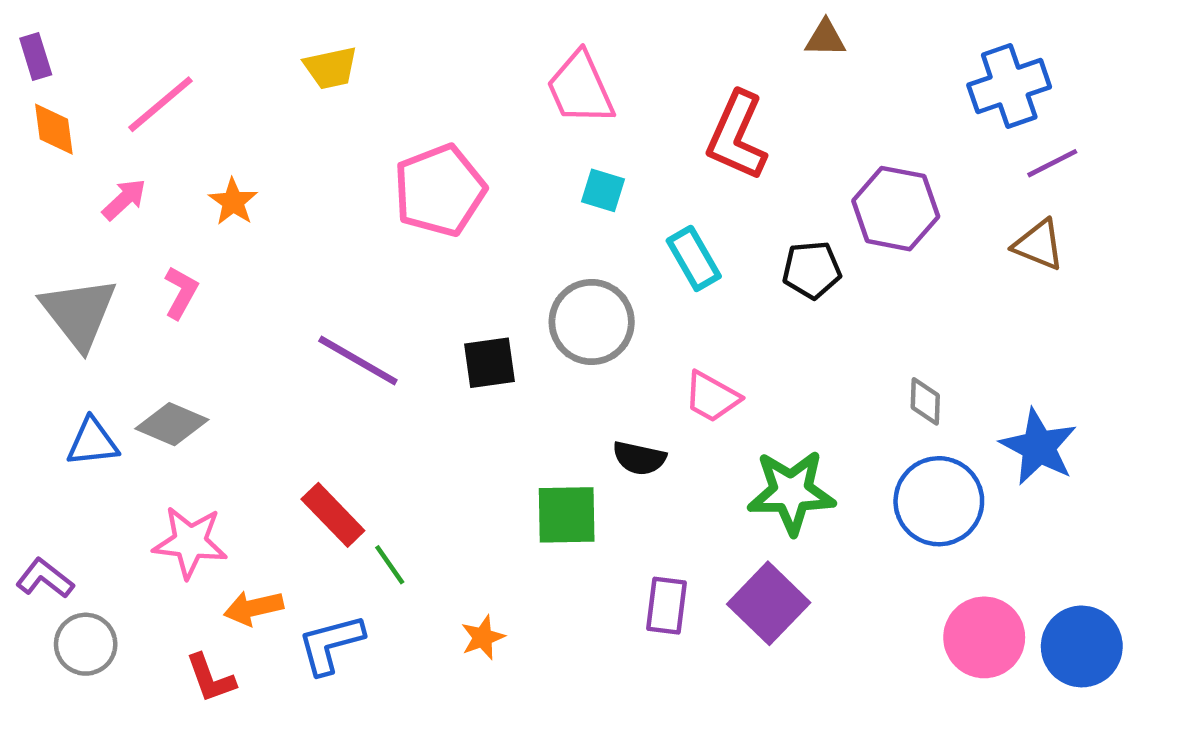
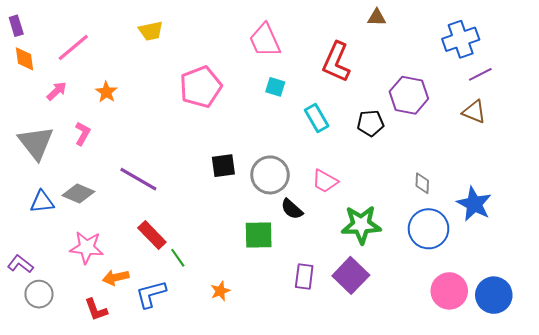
gray circle: (592, 322) -> (270, 175), moved
purple line: (358, 361) -> (138, 179), moved
black semicircle: (639, 458) -> (292, 209), turned 30

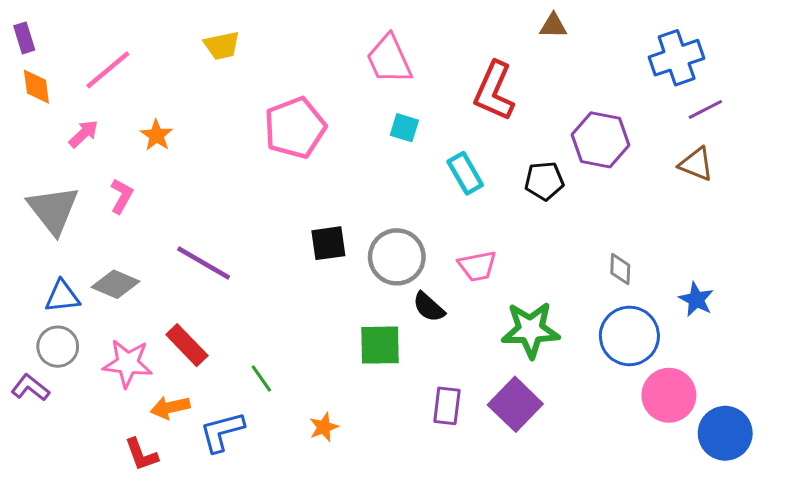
pink trapezoid: (325, 181) -> (477, 266), turned -40
blue star: (474, 204) -> (696, 299), size x0.7
red rectangle: (152, 235) -> (187, 345), moved
pink circle: (449, 291) -> (669, 395), moved
gray circle: (39, 294) -> (58, 347), moved

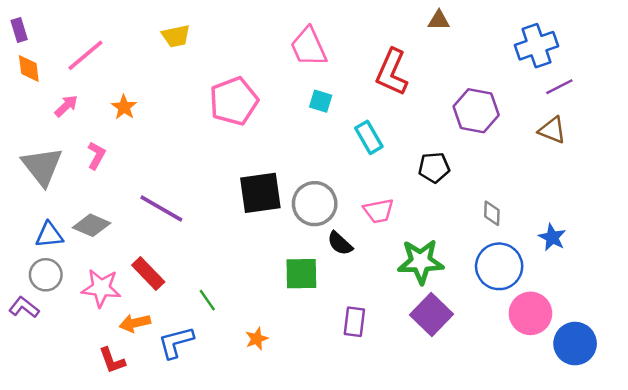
black pentagon: (544, 181) -> (434, 167), moved
black square: (328, 243) -> (260, 193), size x1.5
purple square: (515, 404) -> (432, 315), moved

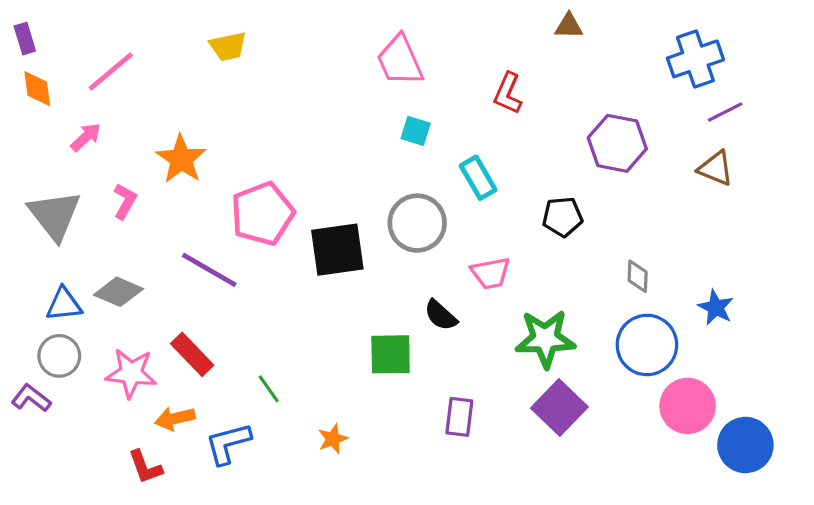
red L-shape: (392, 72) -> (508, 93), size x0.7
pink pentagon: (234, 101) -> (262, 214), moved
orange star: (124, 107) -> (181, 159), moved, size x1.5
gray circle: (315, 204) -> (417, 223), moved

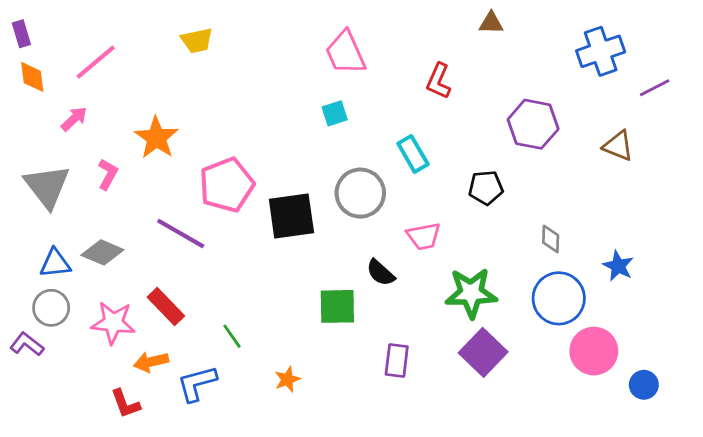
purple line: (725, 112) -> (655, 88), moved
cyan square: (416, 131) -> (335, 113), moved, turned -35
blue circle: (745, 445) -> (644, 385), size x0.6

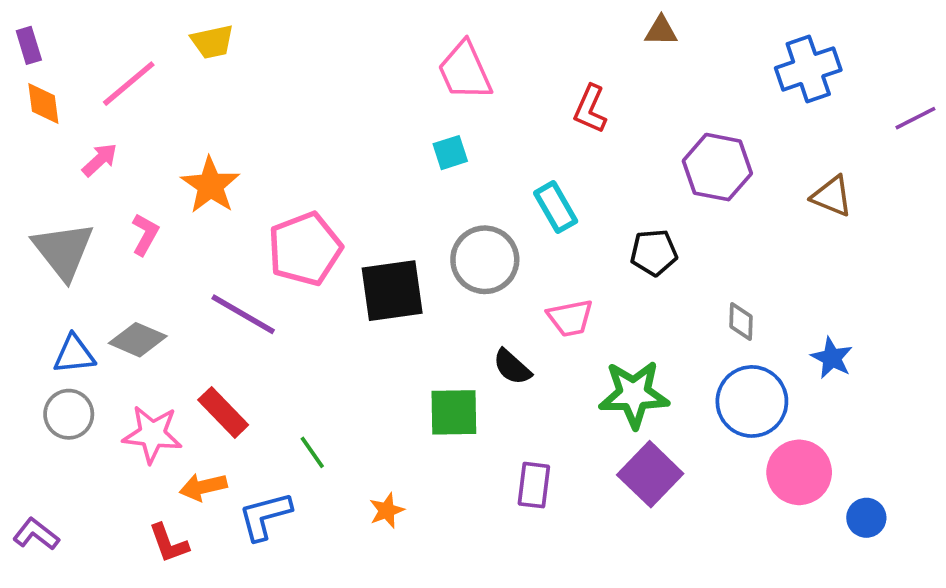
yellow trapezoid: (197, 41) -> (212, 42), moved
purple line: (655, 88) -> (915, 118), moved
purple L-shape: (27, 344) -> (36, 534), moved

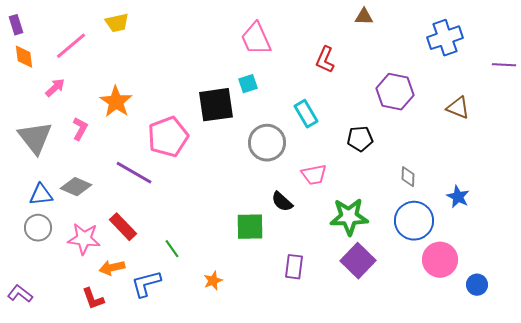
purple line: (915, 118) -> (504, 65), turned 30
black square: (392, 291) -> (216, 105), moved

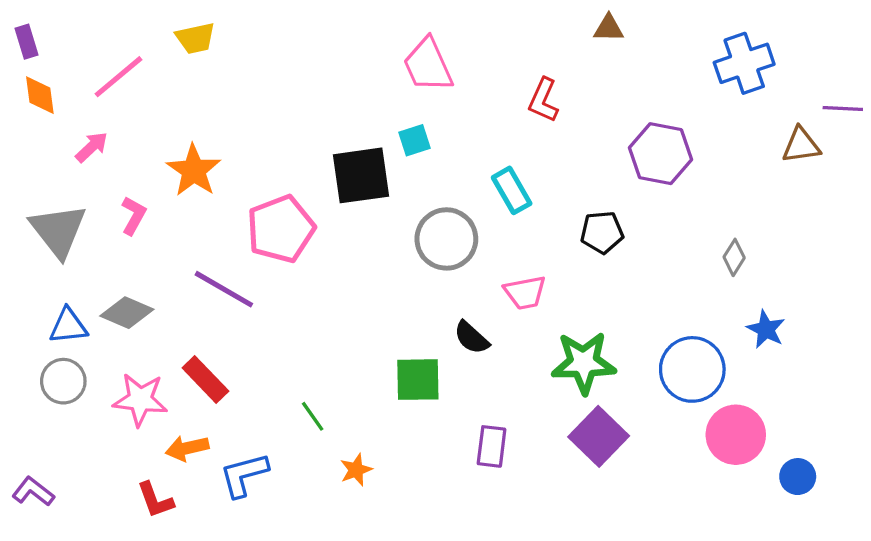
brown triangle: (458, 108) -> (801, 145), moved, turned -30
gray diamond: (408, 177) -> (734, 257), moved, turned 30
green line: (172, 249) -> (313, 416), moved

